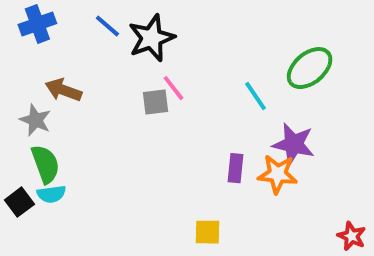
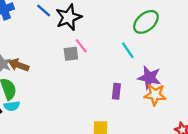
green ellipse: (310, 68) -> (146, 22), moved
brown arrow: (63, 90) -> (19, 65), moved
orange star: (278, 174) -> (155, 95), moved

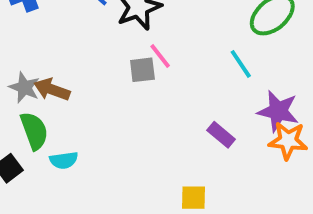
purple rectangle: (116, 91) -> (221, 135), turned -56
cyan semicircle: (12, 106) -> (64, 160), moved

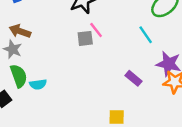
brown arrow: (52, 89) -> (20, 31), moved
cyan semicircle: (64, 160) -> (38, 84), moved

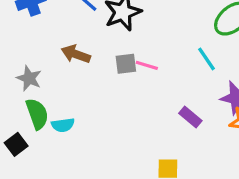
pink line: (96, 30) -> (147, 65), moved, turned -35
brown arrow: (20, 31) -> (76, 54), moved

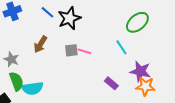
brown arrow: (76, 54) -> (40, 44), turned -78
cyan semicircle: (63, 125) -> (32, 88), size x1.5

